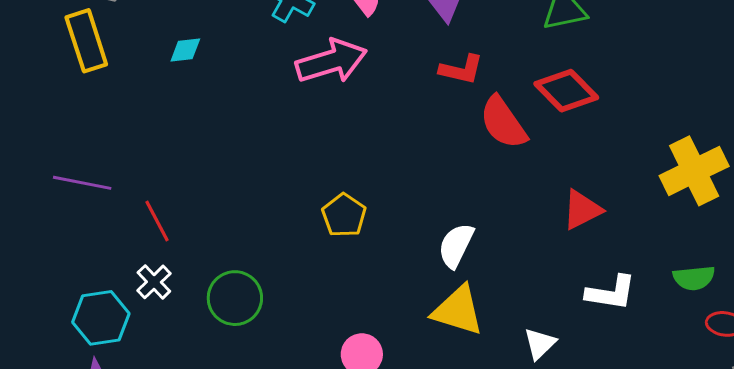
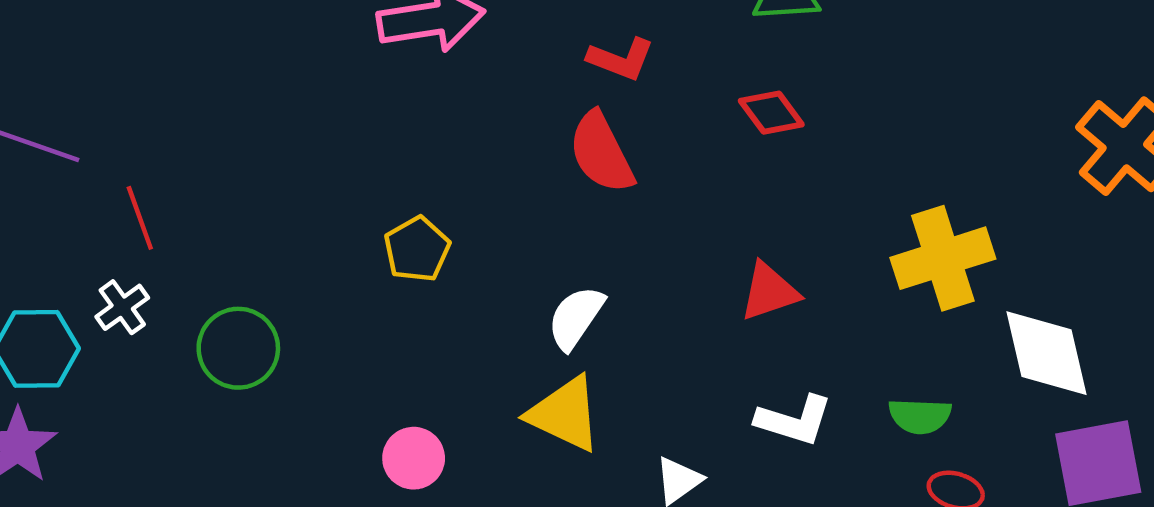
red diamond: (566, 91) -> (771, 113), size x0.7
red semicircle: (503, 123) -> (601, 153), moved

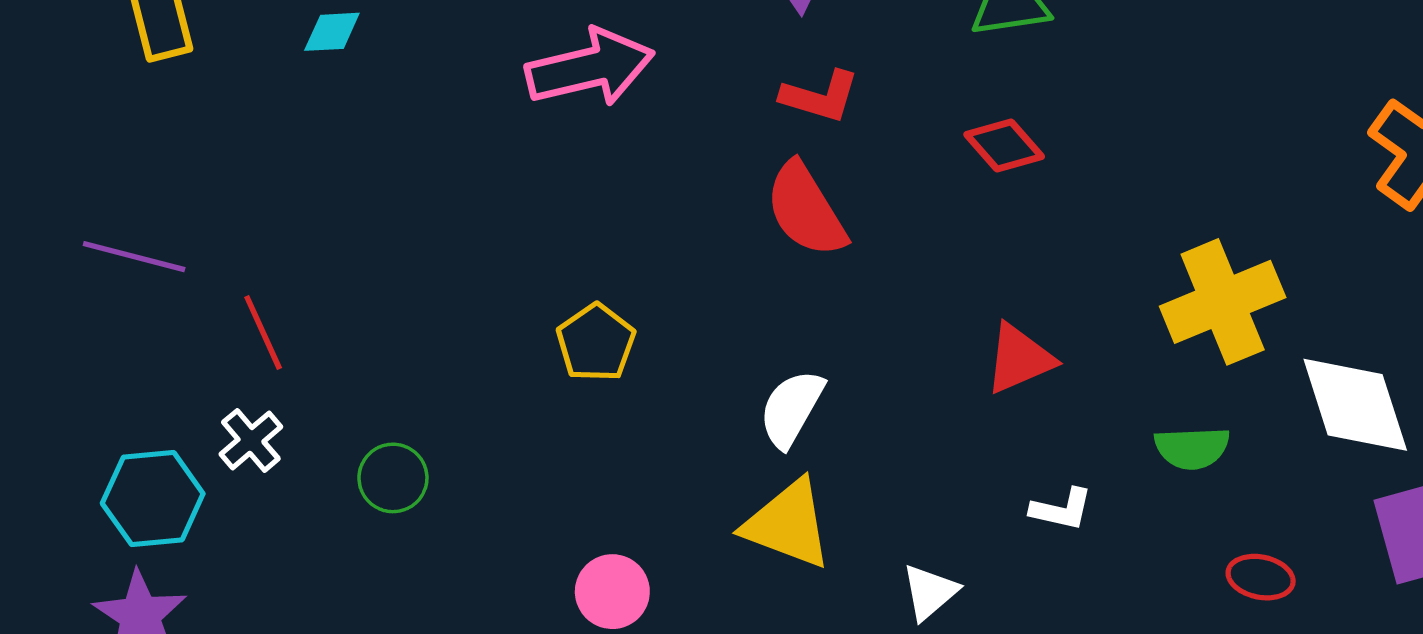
green circle: (238, 348) -> (393, 478), size x0.7
green semicircle: (920, 416) -> (1192, 448), moved
white L-shape: (794, 420) -> (1062, 509), size x0.7

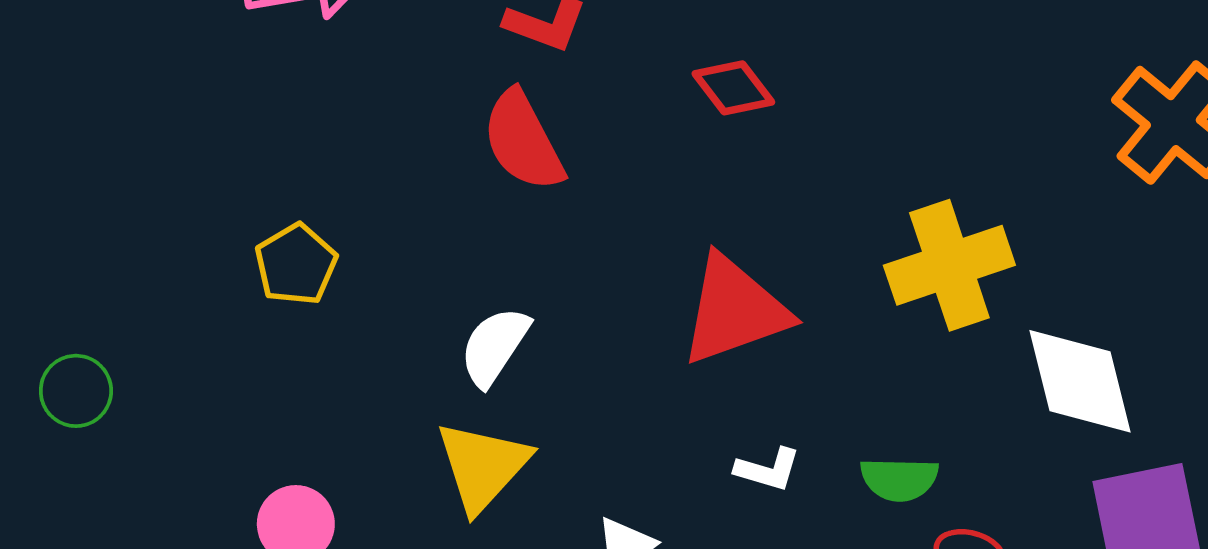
red triangle: (1019, 359) -> (734, 310), size x1.5
green semicircle: (1192, 448) -> (899, 479), moved
yellow triangle: (788, 524) -> (483, 466), turned 48

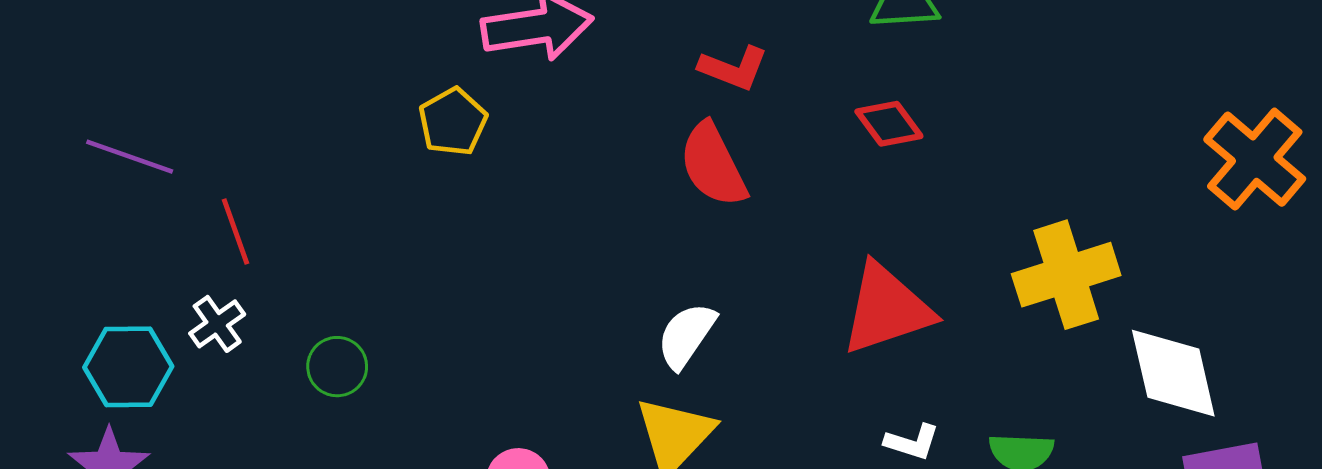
yellow pentagon: (296, 264) -> (453, 122), moved

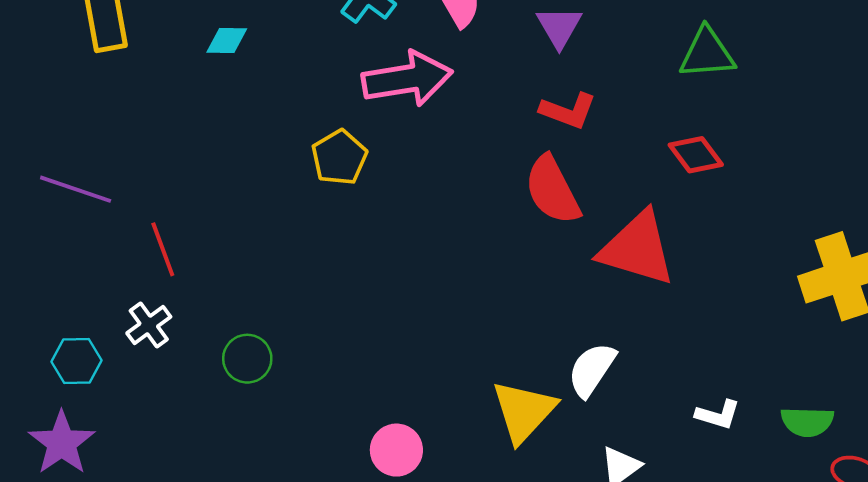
red triangle: (887, 309) -> (637, 249), moved, turned 36
white semicircle: (686, 335) -> (592, 370), moved
cyan hexagon: (128, 367) -> (77, 361), size x0.7

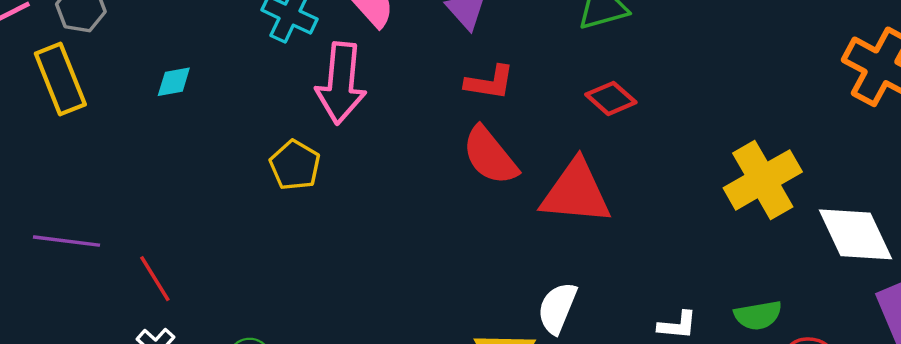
pink arrow: (407, 79) -> (341, 83), turned 116

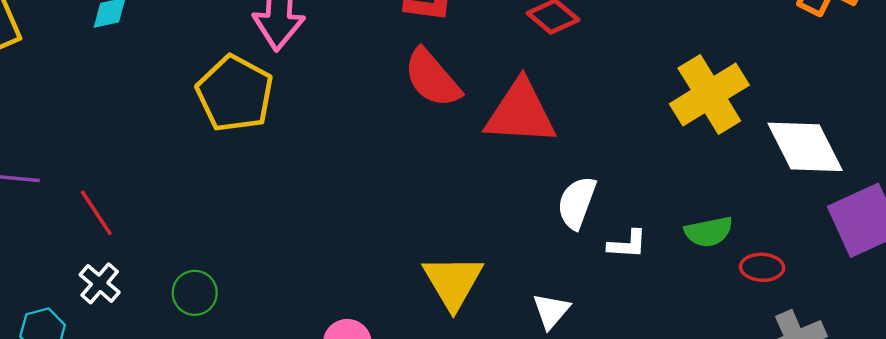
yellow pentagon: (295, 165) -> (235, 94), size x1.5
white semicircle: (557, 308) -> (577, 203), moved

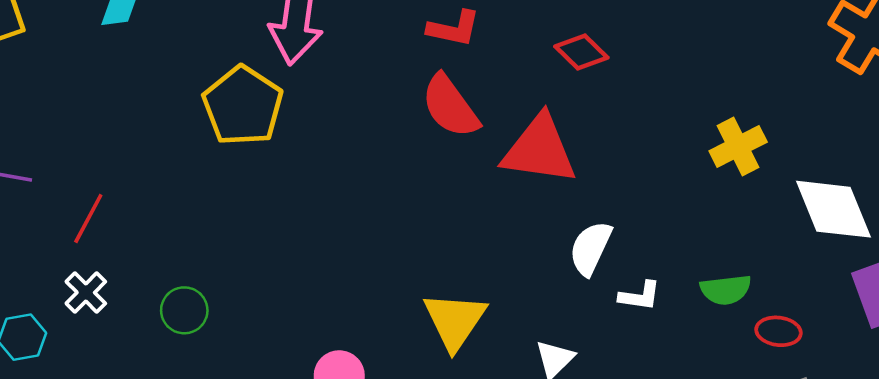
yellow cross: (709, 94) -> (738, 146), size x0.7
red line: (96, 213) -> (88, 219), turned 57

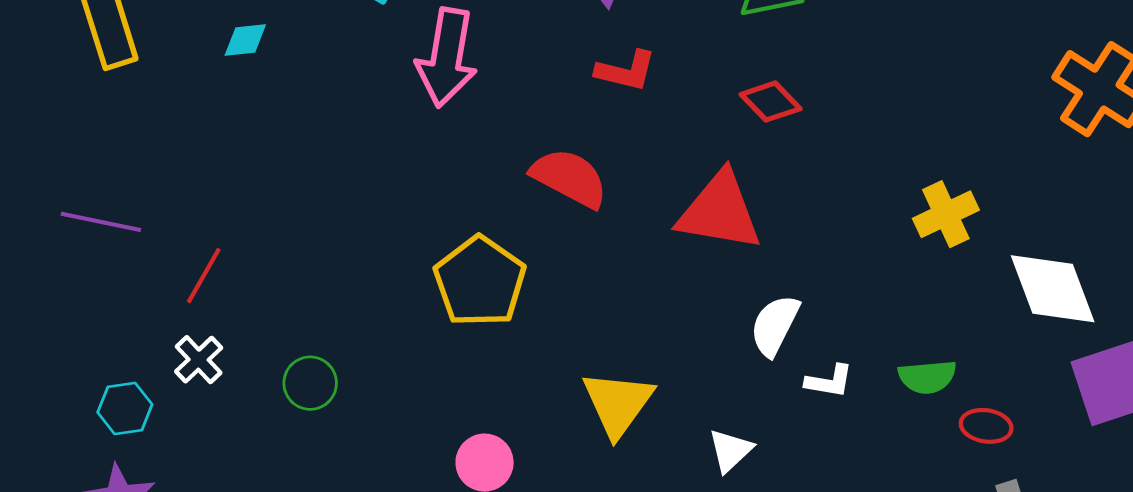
yellow pentagon: (243, 106) -> (480, 282), moved
red semicircle: (450, 106) -> (569, 178), moved, turned 152

